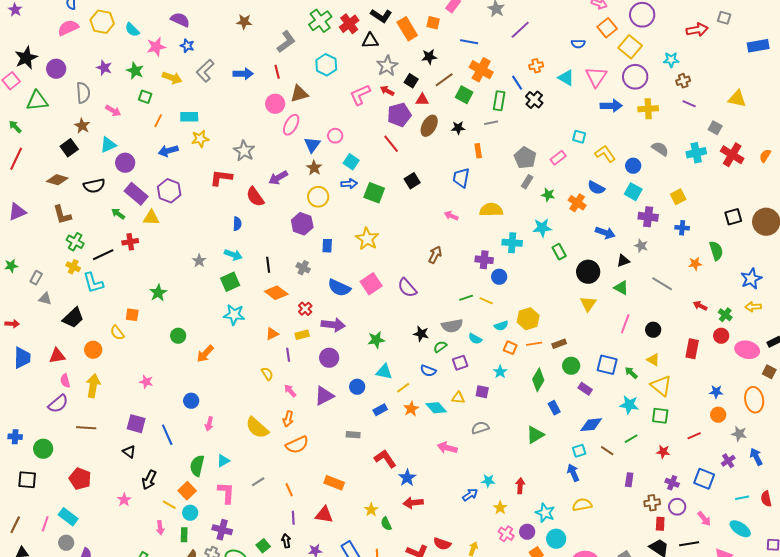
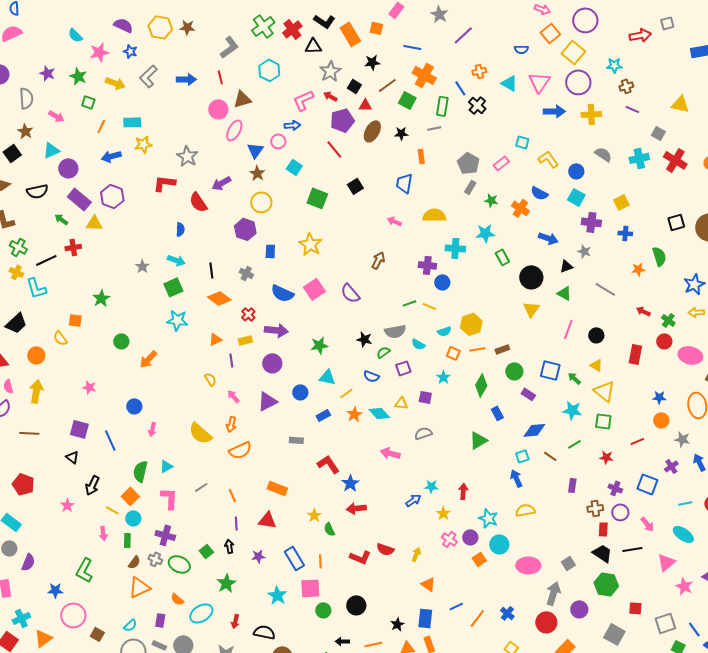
gray square: (724, 18) -> (667, 23), turned -32
yellow hexagon: (102, 22) -> (160, 27), moved
blue arrow: (349, 184) -> (292, 125), moved

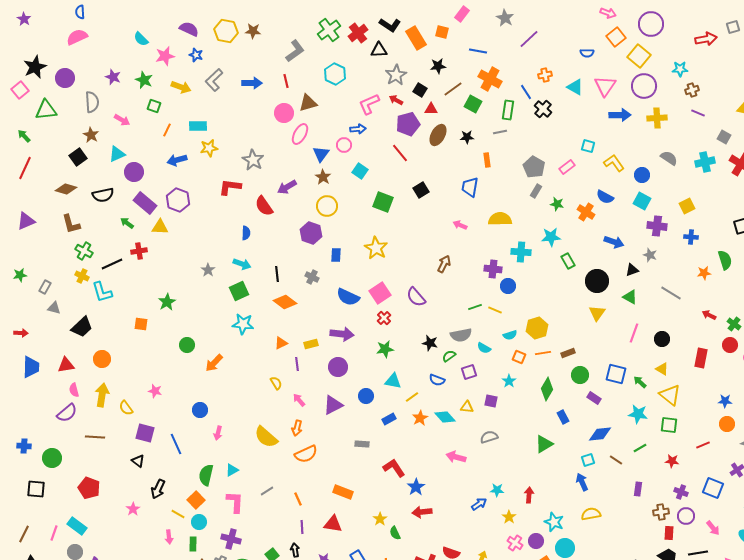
red cross: (248, 314) -> (384, 318), moved
yellow semicircle: (60, 338) -> (126, 408), moved

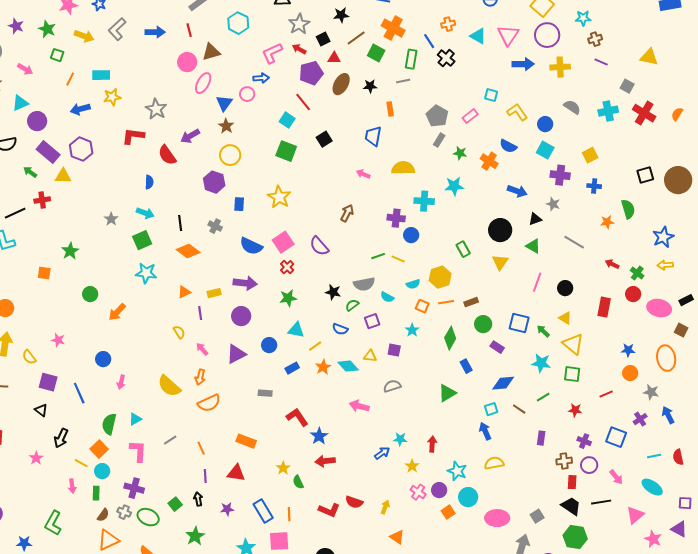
black square: (420, 90) -> (323, 39), turned 32
cyan square: (360, 171) -> (287, 120), moved
green rectangle: (568, 261) -> (463, 249), moved

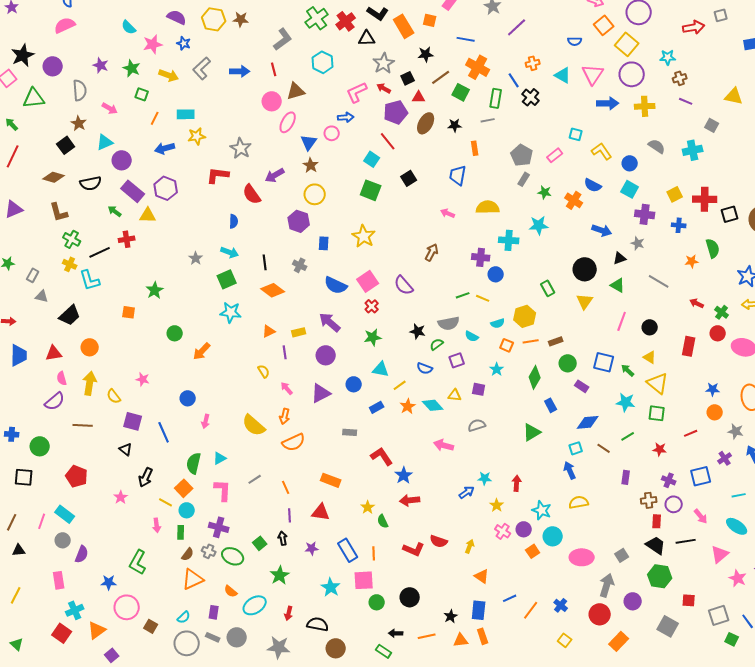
red cross: (644, 113) -> (705, 199), moved, turned -30
purple arrow: (245, 283) -> (330, 322), turned -145
blue square: (616, 437) -> (701, 476), turned -35

